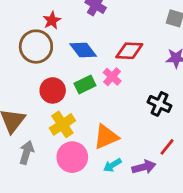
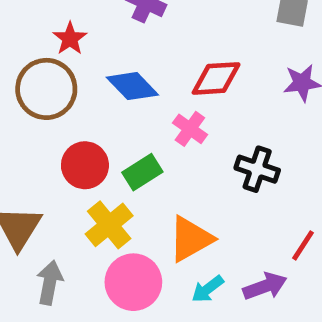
green rectangle: (85, 84) -> (142, 172), moved
black cross: (160, 104) -> (257, 169), moved

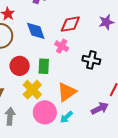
blue diamond: (132, 86) -> (36, 31), turned 30
green rectangle: (142, 172) -> (44, 66), turned -49
cyan arrow: (208, 289) -> (66, 117), moved

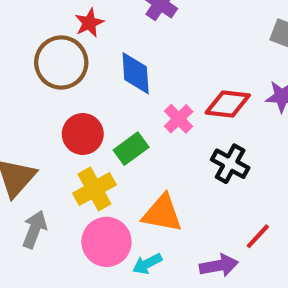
red diamond: (70, 24) -> (228, 104), moved
green rectangle: (44, 66) -> (131, 149), turned 35
orange triangle: (67, 92) -> (162, 213), turned 30

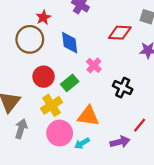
red diamond: (228, 104) -> (120, 33), moved

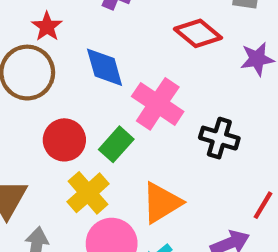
red diamond: (120, 33) -> (198, 33), turned 45
pink cross: (94, 65) -> (158, 104), size x1.6
orange triangle: (88, 116) -> (162, 203), turned -30

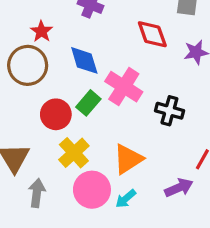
red diamond: (198, 33) -> (152, 34), turned 32
green rectangle: (116, 144) -> (88, 103), moved

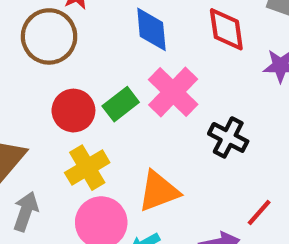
blue diamond: (84, 60) -> (151, 29), moved

